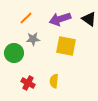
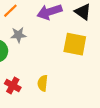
yellow square: (66, 46) -> (75, 44), moved

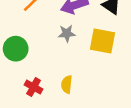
gray star: (18, 35) -> (67, 33), moved

